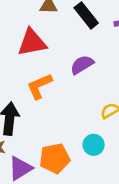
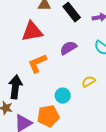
cyan circle: (94, 145) -> (63, 96), moved

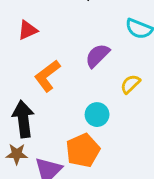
red triangle: (32, 31) -> (28, 30), size x0.6
purple semicircle: (68, 48) -> (97, 56), moved

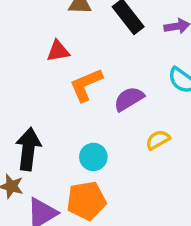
orange L-shape: (47, 76) -> (86, 85), moved
cyan circle: (97, 115) -> (93, 157), moved

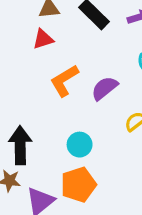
red triangle: (58, 51) -> (43, 39), moved

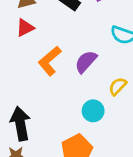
cyan circle: (80, 145) -> (93, 111), moved

